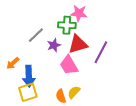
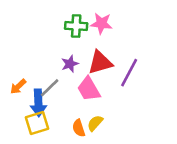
green cross: (67, 25) -> (76, 26), moved
gray line: (36, 35) -> (50, 88), moved

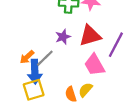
orange arrow: (18, 86) -> (27, 57), moved
pink trapezoid: (89, 89) -> (94, 65), moved

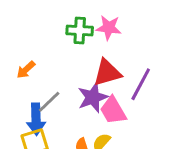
purple star: (63, 37) -> (93, 97), moved, size x1.5
orange arrow: (27, 57) -> (26, 70), moved

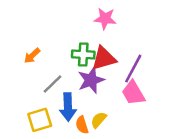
green cross: (80, 31) -> (83, 54), moved
pink trapezoid: (113, 110) -> (133, 93), moved
blue arrow: (36, 119) -> (68, 107), moved

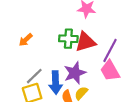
purple star: (91, 80) -> (75, 73), moved
gray line: (53, 84) -> (34, 76), moved

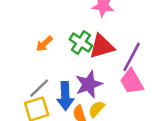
green cross: (68, 39) -> (81, 43), turned 30
orange arrow: (26, 40) -> (44, 44), moved

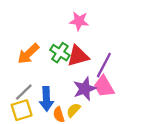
orange arrow: (44, 44) -> (28, 54), size x1.5
purple star: (89, 84) -> (85, 89), moved

